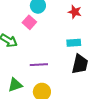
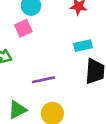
pink square: (29, 22) -> (23, 28), turned 32

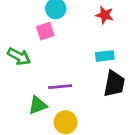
green triangle: (17, 110) -> (38, 105), moved

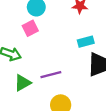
green triangle: (38, 105) -> (23, 83), moved

